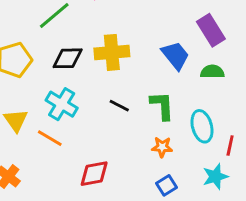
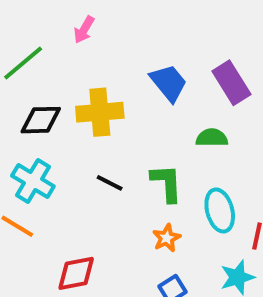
blue trapezoid: (175, 55) -> (169, 83), moved
green semicircle: (212, 72) -> (212, 138), moved
orange star: (162, 147) -> (167, 238), turned -30

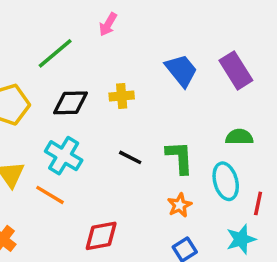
yellow cross: (100, 112) -> (122, 96), size x0.6
green semicircle: (212, 138) -> (239, 137), moved

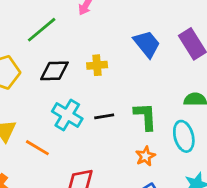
cyan cross: (64, 156) -> (67, 115), moved
black line: (130, 157) -> (104, 116), turned -36

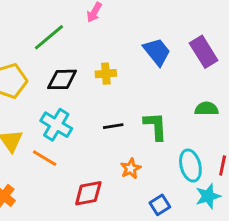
cyan cross: (67, 115) -> (56, 125), moved
cyan ellipse: (184, 136) -> (190, 166), moved
orange star: (145, 156) -> (131, 168), moved

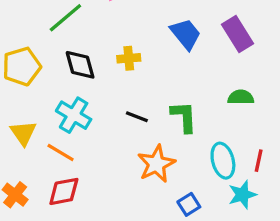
black diamond: (62, 79) -> (80, 65), turned 76
black line: (113, 126) -> (137, 117), turned 30
orange star: (131, 168) -> (156, 164), size x1.6
red diamond: (88, 193) -> (64, 191), moved

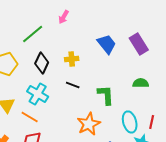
black diamond: (80, 65) -> (42, 63), turned 40
black line: (137, 117) -> (73, 85), moved

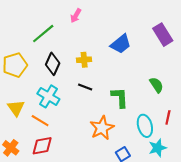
blue trapezoid: (107, 44) -> (121, 44), turned 90
purple rectangle: (139, 44) -> (163, 35), moved
green semicircle: (141, 83) -> (156, 85), turned 56
red line: (152, 122) -> (168, 117), moved

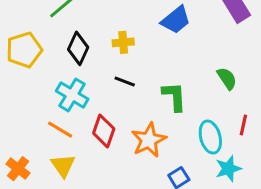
yellow triangle: (16, 108) -> (63, 166), moved
red diamond: (42, 146) -> (104, 131), moved, turned -60

